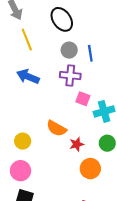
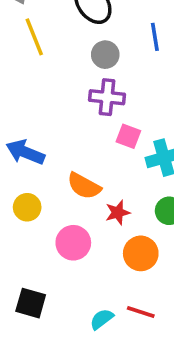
blue line: (90, 53) -> (155, 37), moved
blue arrow: (28, 77) -> (25, 152), moved
pink circle: (21, 171) -> (73, 243), moved

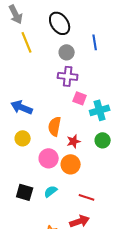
orange semicircle: (84, 186) -> (55, 126), turned 72
orange circle: (141, 253) -> (71, 164), moved
cyan semicircle: (102, 319) -> (51, 191), moved

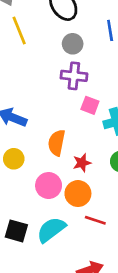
cyan semicircle: (51, 191) -> (51, 230), size x1.6
red line: (87, 197) -> (95, 220), moved

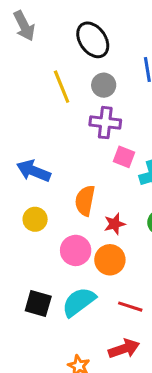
yellow line: (19, 30) -> (62, 87), moved
red line: (95, 220) -> (130, 307), moved

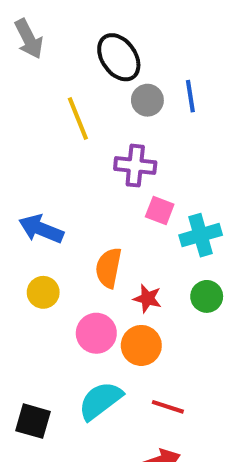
gray circle: (104, 85) -> (147, 100), moved
red star: (115, 224) -> (147, 298), turned 30
black square: (38, 303) -> (33, 421), moved

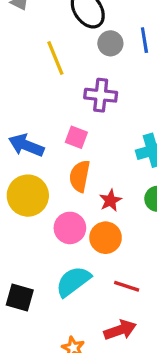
pink square: (160, 211) -> (76, 137), moved
yellow circle: (43, 292) -> (28, 196), size x1.6
red star: (147, 298) -> (110, 200), turned 30

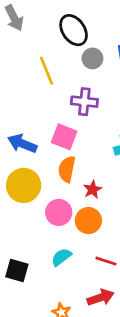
pink square: (76, 137) -> (64, 137), size x1.4
cyan semicircle: (73, 281) -> (61, 257), size x0.7

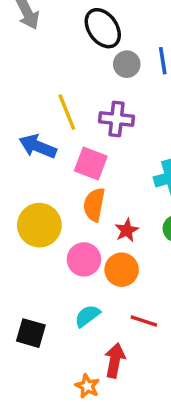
yellow line: (47, 71) -> (67, 112), moved
blue arrow: (22, 144) -> (38, 146), moved
red arrow: (101, 298) -> (115, 360), moved, turned -60

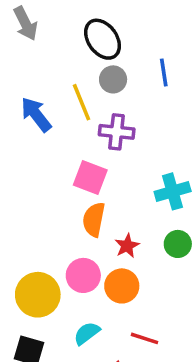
gray circle: (127, 64) -> (113, 79), moved
yellow line: (67, 112) -> (82, 102), moved
blue arrow: (38, 146) -> (36, 114), moved, turned 30
yellow circle: (39, 225) -> (38, 295), moved

